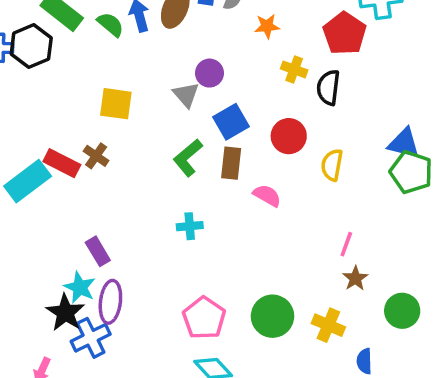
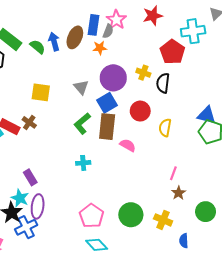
orange star: (267, 26) -> (100, 48), moved
purple circle: (209, 73) -> (113, 78), moved, size x1.6
brown rectangle: (231, 163) -> (107, 127), size x1.4

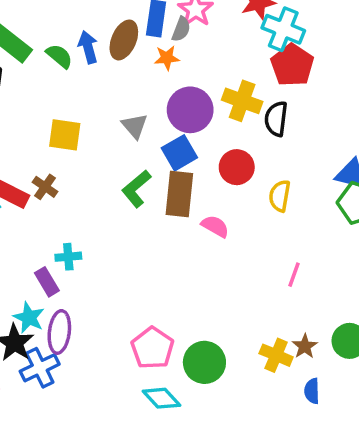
cyan cross: (193, 31) -> (283, 29), moved, turned 30
yellow cross: (143, 73) -> (242, 101), size x1.5
cyan cross: (83, 163) -> (68, 257), moved
brown star: (179, 193) -> (305, 346), moved
green circle: (131, 215) -> (204, 362), moved

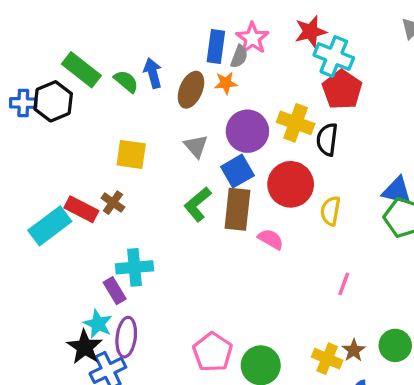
brown ellipse: (124, 40) -> (191, 90), moved
red circle: (237, 167) -> (291, 184), size x1.4
cyan cross: (68, 257) -> (135, 267), size x1.5

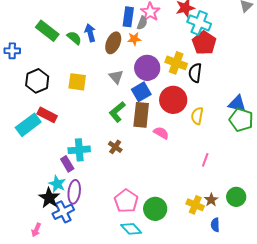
black hexagon: (53, 101) -> (37, 81), moved
brown cross: (113, 203) -> (115, 147), moved

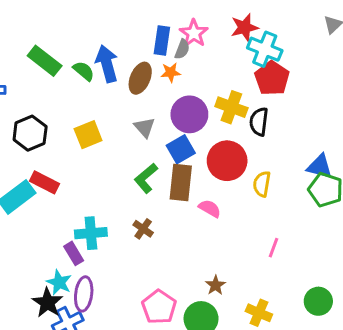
blue arrow: (90, 33) -> (107, 64), size x1.4
yellow square: (77, 82) -> (88, 135), turned -30
brown star: (211, 200) -> (215, 285), moved

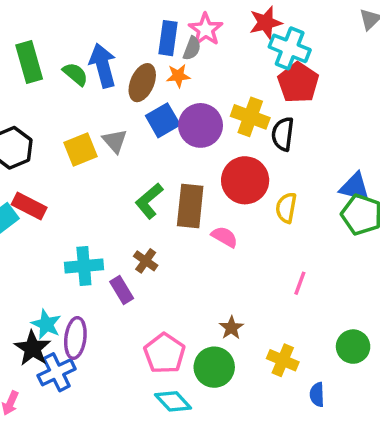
green rectangle: (45, 61) -> (29, 62), turned 36
gray triangle: (145, 127) -> (115, 141), moved
blue square: (181, 149) -> (163, 120), moved
purple rectangle: (74, 253) -> (122, 290), moved

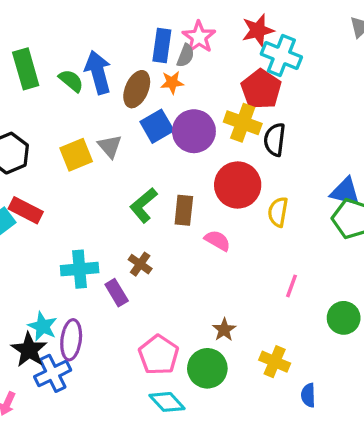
red pentagon: (298, 83) -> (261, 89), moved
brown rectangle: (190, 206) -> (184, 210), size x0.7
green circle: (353, 347) -> (344, 318), moved

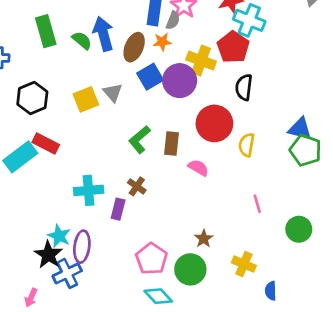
yellow cross: (243, 123) -> (201, 61), moved
pink line: (291, 286) -> (257, 204), turned -36
purple rectangle: (117, 293) -> (118, 209), turned 45

